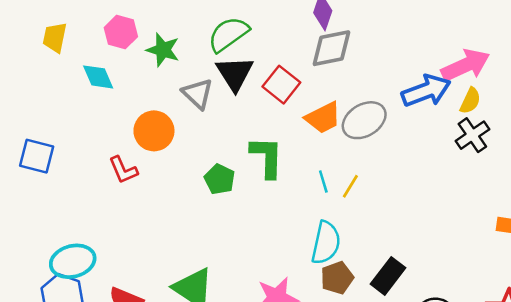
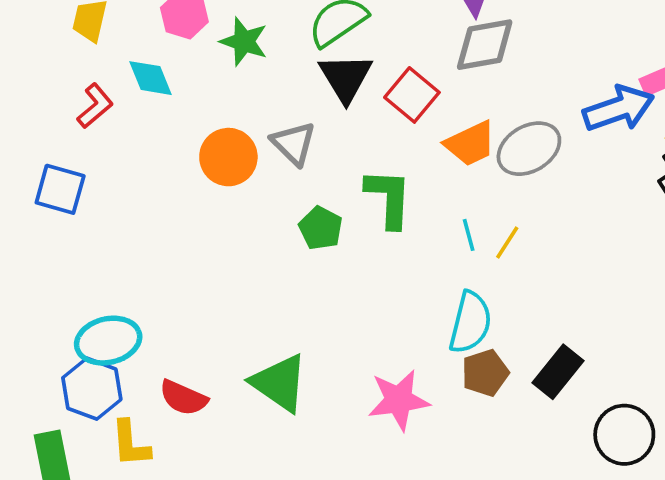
gray triangle: (198, 94) -> (294, 143), moved
red L-shape: (123, 170) -> (95, 106), moved, turned -108

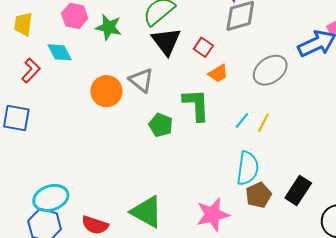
red square: (412, 95) -> (203, 47), size x0.7
orange trapezoid: (470, 144) -> (218, 73), moved, size x0.7
cyan line: (469, 235) -> (242, 121), turned 60

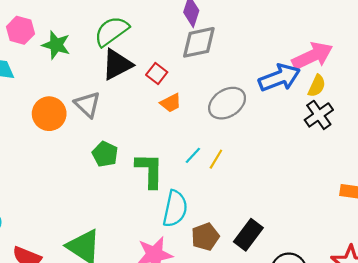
black triangle: (166, 41) -> (117, 64), turned 36
green L-shape: (196, 105) -> (150, 170), moved
cyan semicircle: (248, 168) -> (175, 209), moved

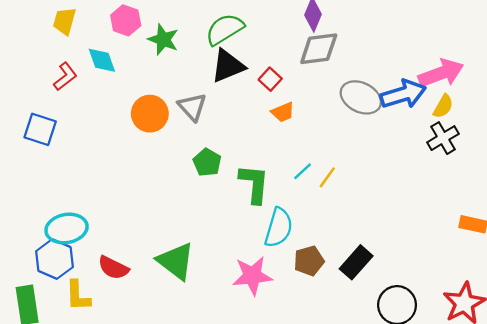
gray ellipse: (227, 103) -> (361, 97), moved, turned 54

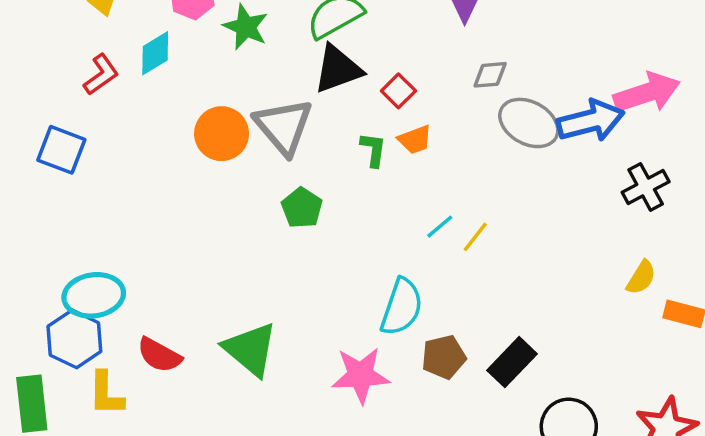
gray diamond: (319, 49) -> (490, 75), moved, size x0.6
cyan diamond: (102, 60) -> (155, 53), turned 76
yellow semicircle: (443, 106) -> (641, 278), moved
gray triangle: (192, 107) -> (284, 126), size x1.4
green L-shape: (254, 184) -> (373, 150), moved, size x0.6

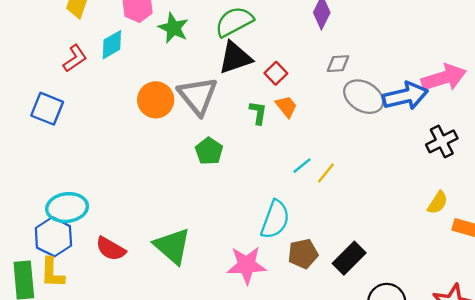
orange trapezoid: (415, 140) -> (286, 106), turned -110
yellow L-shape: (106, 394) -> (52, 273), moved

